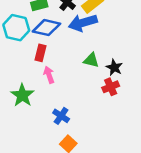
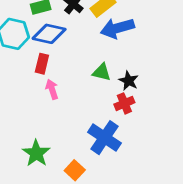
blue arrow: (83, 23) -> (117, 28), moved
green star: (22, 95) -> (36, 153), moved
blue cross: (61, 116) -> (104, 138), moved, size x1.6

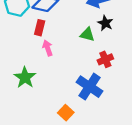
black star: (129, 81) -> (105, 23), moved
green star: (36, 153) -> (25, 78), moved

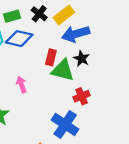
red rectangle: (40, 28) -> (51, 57), moved
green triangle: (87, 34) -> (63, 70), size x1.5

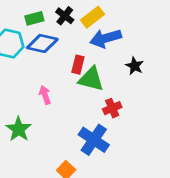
black star: (82, 59) -> (135, 66), moved

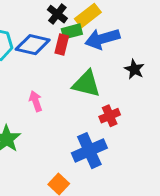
green rectangle: (34, 18) -> (72, 31), moved
red rectangle: (78, 65) -> (62, 45), moved
blue cross: (94, 140) -> (89, 151), turned 32

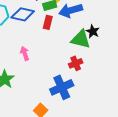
red rectangle: (62, 45) -> (48, 22), moved
green triangle: (86, 84) -> (81, 39), moved

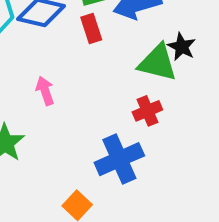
red rectangle: (48, 22) -> (91, 29), turned -32

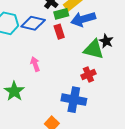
blue cross: (119, 159) -> (74, 100), turned 35

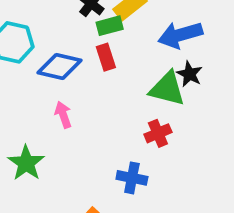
blue arrow: (83, 19) -> (180, 35), moved
blue diamond: (33, 23) -> (60, 67), moved
blue cross: (74, 100) -> (132, 178), size x0.7

